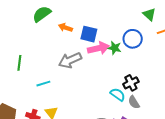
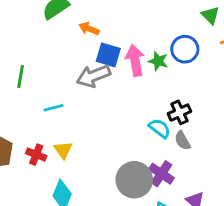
blue square: (89, 34) -> (108, 55), moved
pink arrow: (98, 48) -> (135, 60), turned -90

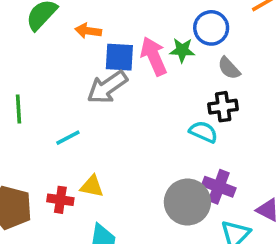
black cross: (180, 112) -> (223, 107), turned 30
gray semicircle: (182, 141) -> (229, 68), moved
yellow triangle: (63, 150) -> (92, 186), turned -30

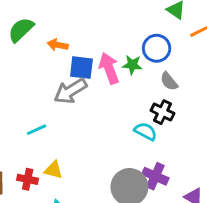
black cross: (223, 107) -> (162, 112), turned 30

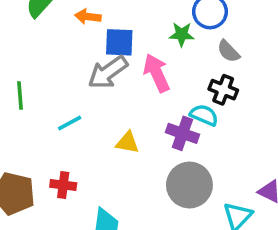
pink arrow: (109, 68) -> (157, 73), moved
yellow triangle: (53, 170) -> (127, 142), moved
purple cross: (155, 176) -> (182, 133), moved

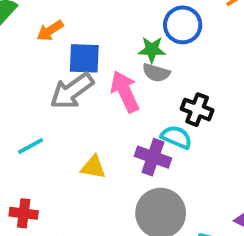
orange arrow: (88, 17) -> (50, 31), turned -40
gray semicircle: (228, 51) -> (156, 73), moved, turned -30

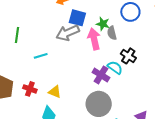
green star: (152, 50) -> (103, 24), moved
gray semicircle: (156, 73) -> (112, 33), turned 48
yellow triangle: (93, 167) -> (55, 92), moved

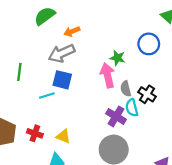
blue square: (77, 18) -> (62, 80), moved
gray arrow: (68, 33) -> (62, 53), moved
gray semicircle: (112, 33) -> (126, 89), moved
cyan semicircle: (115, 68) -> (132, 108), turned -140

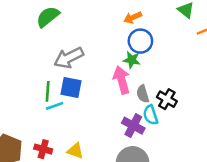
orange arrow: (72, 31) -> (133, 17), moved
blue circle: (149, 44) -> (140, 41), moved
green line: (19, 72) -> (48, 91), moved

